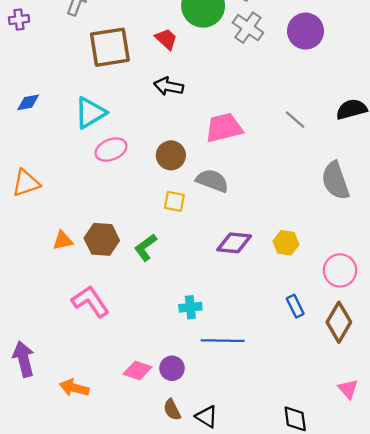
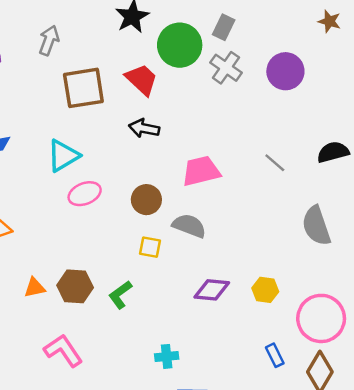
red trapezoid: (166, 39) -> (142, 80), size x1.4
pink circle: (340, 270) -> (321, 318), size x1.4

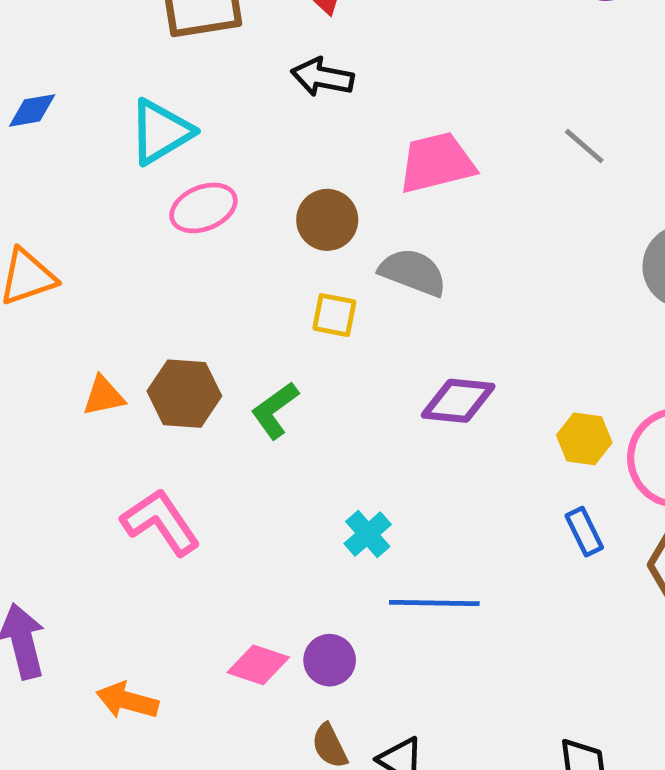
yellow hexagon: (265, 290) -> (584, 439), moved
cyan cross: (167, 356) -> (368, 534), turned -35

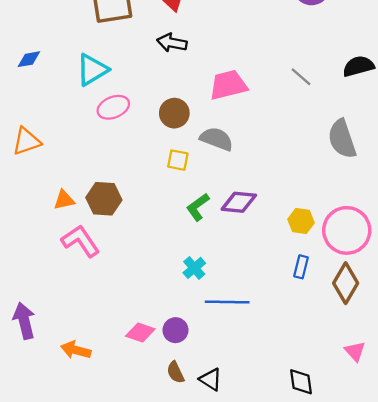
green L-shape: (275, 410) -> (198, 207), moved
pink L-shape: (161, 522) -> (80, 241), moved
blue rectangle: (584, 532) -> (301, 267), turned 40

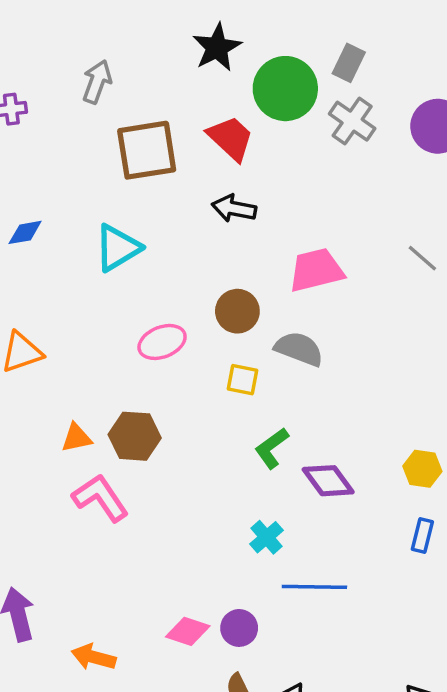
pink ellipse: (113, 107) -> (162, 342), moved
purple diamond: (239, 202) -> (328, 481), moved, turned 48

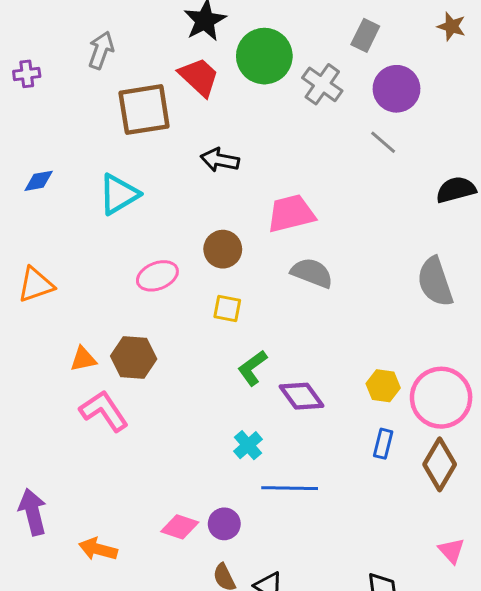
gray rectangle: (349, 63) -> (365, 35), moved
red trapezoid: (231, 138) -> (199, 77), moved
gray line: (422, 258) -> (383, 142), moved
gray semicircle: (299, 349) -> (312, 273), moved

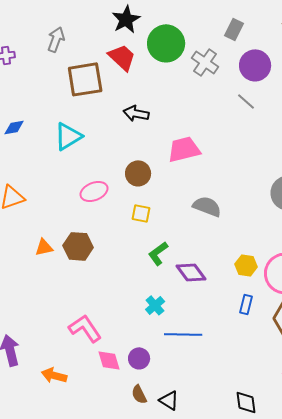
gray semicircle: (312, 273) -> (207, 206), moved
pink L-shape: (104, 411) -> (85, 328), moved
pink diamond: (180, 527) -> (109, 360), turned 55

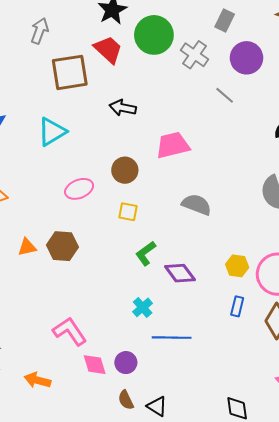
gray line: (246, 101) -> (225, 95), moved

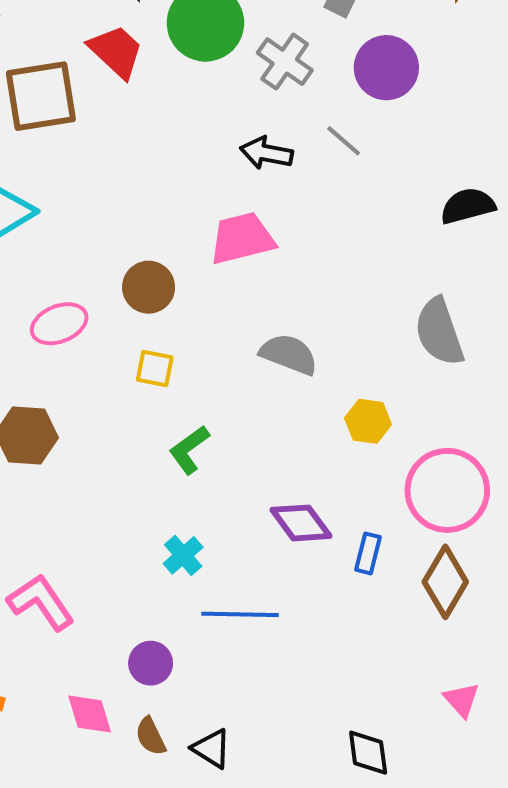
black arrow: (123, 108) -> (266, 153), moved
yellow hexagon: (237, 266) -> (368, 421), moved
purple diamond: (180, 273) -> (301, 523), moved
pink diamond: (95, 365) -> (90, 714), moved

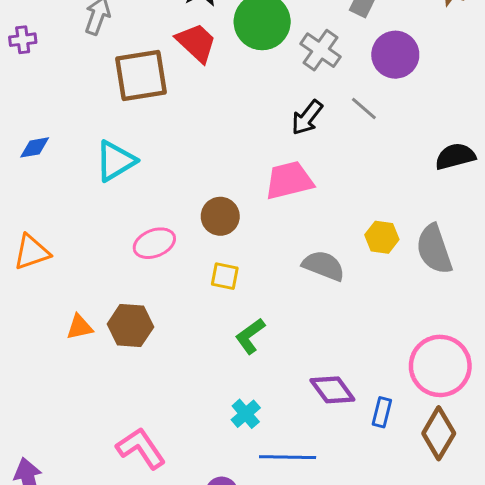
black arrow: (266, 153) -> (307, 117), turned -63
yellow hexagon: (368, 421) -> (382, 237), moved

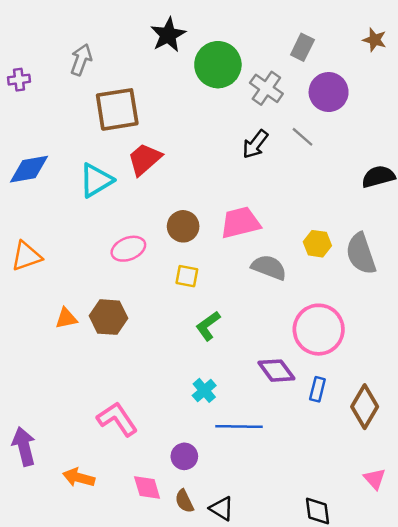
red trapezoid: (196, 43) -> (145, 159), moved, turned -84
blue diamond: (35, 147) -> (29, 169), size x1.6
pink trapezoid: (289, 180) -> (240, 223), moved
pink circle: (440, 366) -> (319, 330), moved

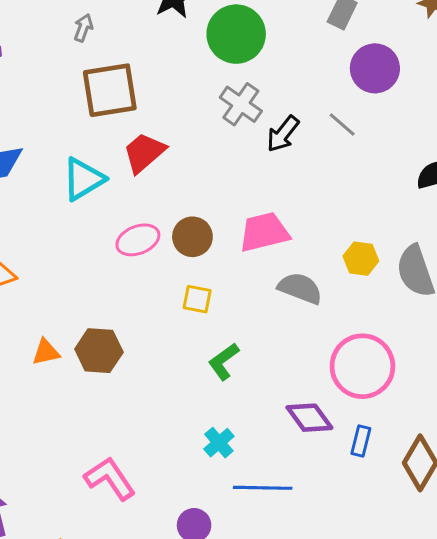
gray arrow: (81, 60) -> (83, 28), moved, size x0.7
gray cross: (266, 88) -> (241, 104), moved
pink ellipse: (128, 249) -> (138, 240), moved

